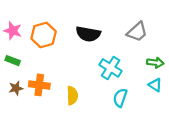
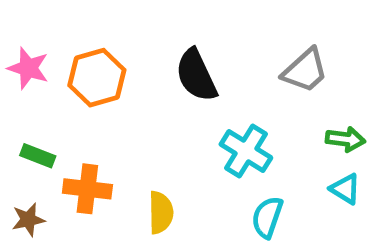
black semicircle: (88, 34) -> (196, 75), turned 55
green rectangle: (13, 61) -> (38, 156), moved
brown star: (16, 88) -> (28, 220), moved

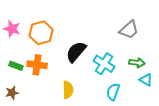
black semicircle: (196, 75) -> (76, 52), moved, turned 65
green arrow: (345, 139) -> (137, 63), moved
orange cross: (87, 189) -> (37, 65), moved

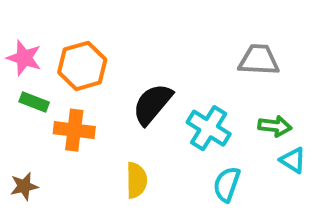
gray trapezoid: (129, 30) -> (259, 60), turned -135
green rectangle: (16, 66) -> (34, 102), moved

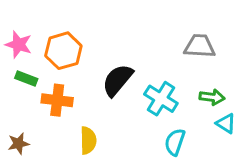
yellow semicircle: (136, 180) -> (88, 140), moved

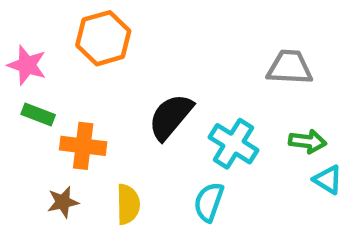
orange hexagon: (63, 51) -> (103, 38), moved
cyan semicircle: (175, 142) -> (209, 202), moved
brown star: (19, 144) -> (63, 202), moved

